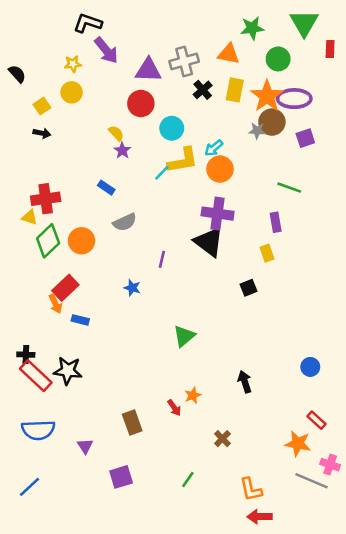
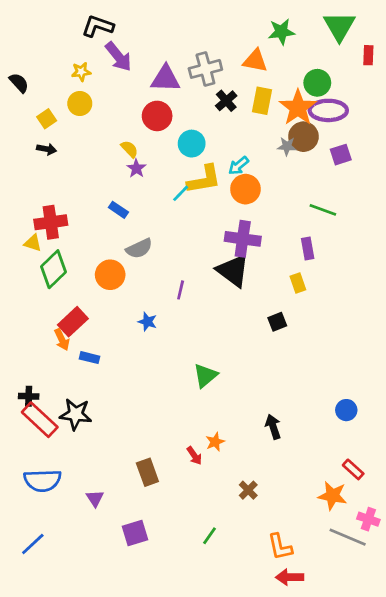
green circle: (278, 59) -> (317, 83), moved
orange circle: (81, 241) -> (110, 275), moved

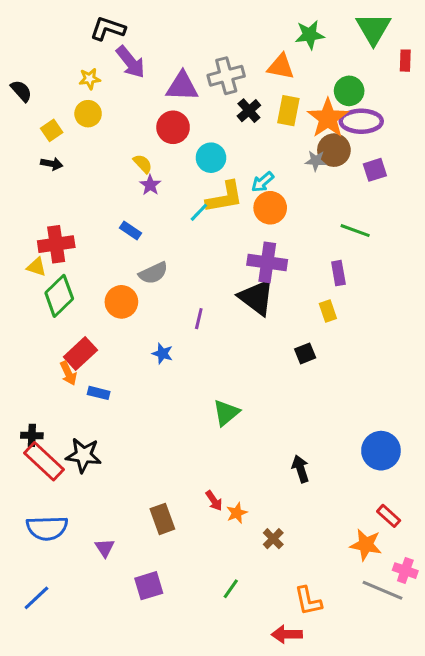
blue circle: (346, 410) -> (381, 451), size x1.6
orange star: (215, 442) -> (237, 513), moved
red arrow: (290, 577) -> (287, 634), moved

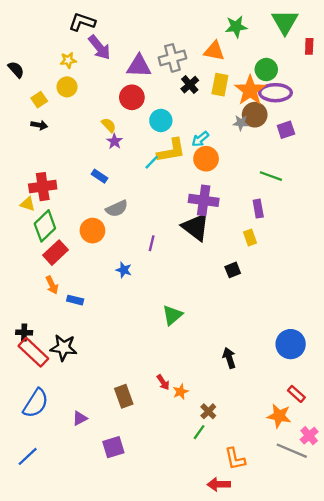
red rectangle: (80, 353) -> (55, 253), moved
blue semicircle: (47, 528) -> (36, 403), turned -56
purple triangle: (105, 548) -> (80, 418), turned 35
pink cross: (405, 571) -> (309, 436), turned 30
green line: (231, 589) -> (199, 432), moved

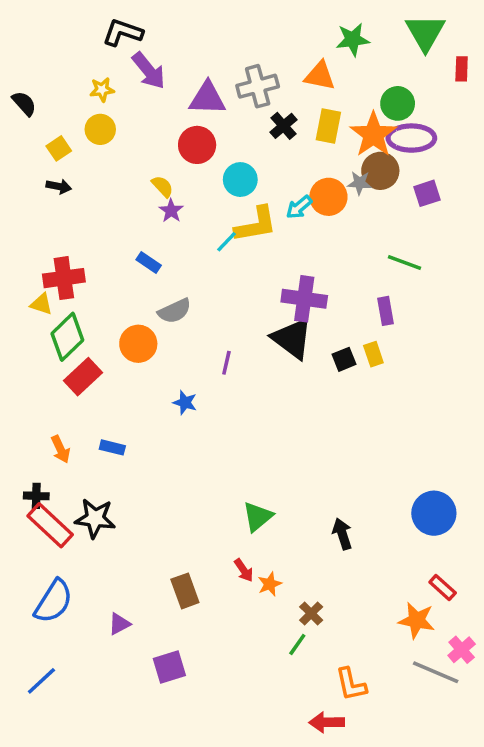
orange circle: (206, 159) -> (328, 197), moved
black square: (233, 270) -> (344, 359), moved
orange arrow: (52, 285) -> (60, 449), moved
green triangle: (172, 315) -> (258, 517), moved

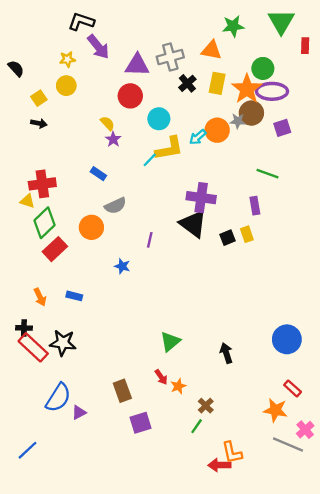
blue semicircle: (54, 601) -> (58, 398), moved
purple square: (169, 667) -> (141, 423), moved
red arrow: (327, 722) -> (219, 465), moved

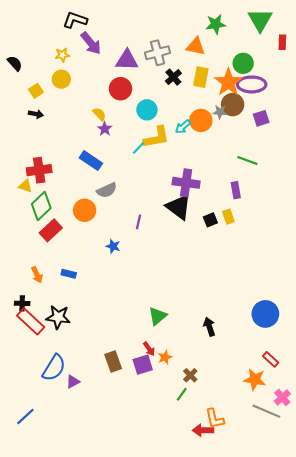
blue rectangle: (98, 174) -> (91, 161), size x1.5
purple square: (141, 423) -> (143, 365), moved

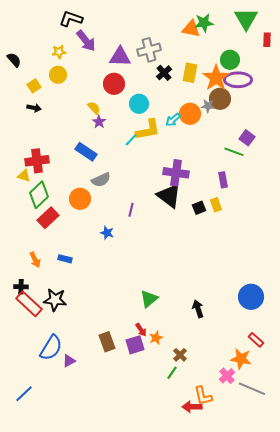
orange triangle: (196, 46) -> (191, 29), moved
purple square: (261, 118) -> (247, 138), moved, turned -35
pink cross: (282, 397) -> (227, 376), moved

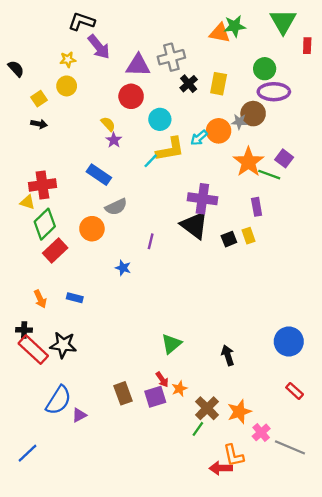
orange star: (216, 78) -> (248, 162), moved
brown cross: (180, 355) -> (207, 408), size x1.5
orange star: (241, 359) -> (239, 412), moved, turned -30

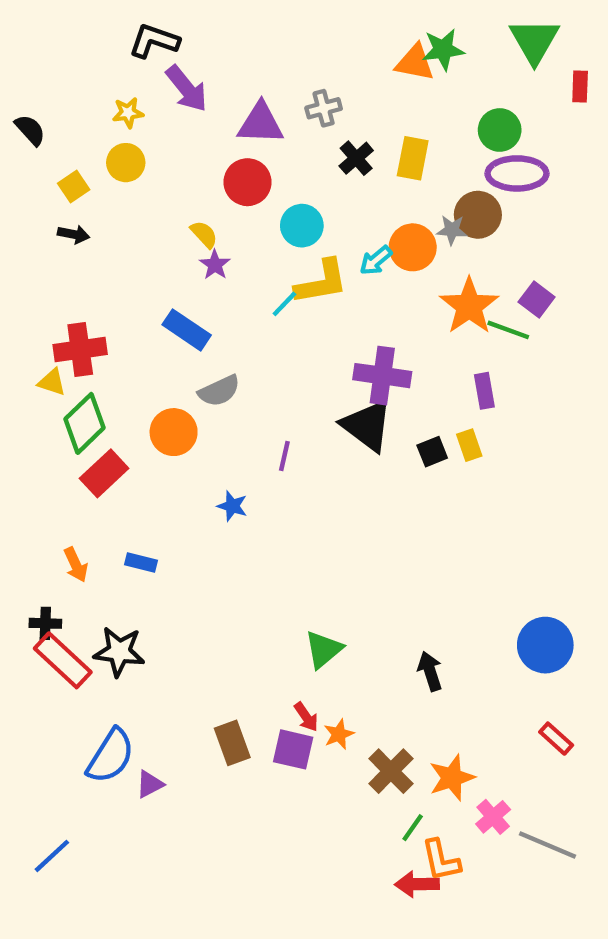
gray cross: (171, 57) -> (324, 108), size x0.7
purple square: (155, 397) -> (293, 749), turned 30
green line: (198, 429) -> (413, 828), moved

